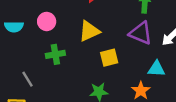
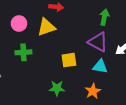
yellow triangle: (89, 31) -> (46, 27), moved
cyan triangle: (156, 69) -> (100, 66), moved

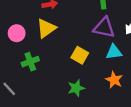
yellow square: (69, 60) -> (80, 55), turned -35

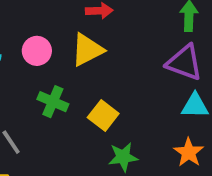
yellow square: (80, 55) -> (103, 116), moved
green cross: (30, 62) -> (53, 102), turned 35

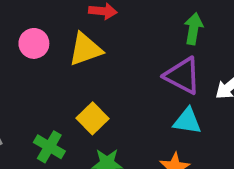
green cross: (53, 102) -> (49, 147), moved

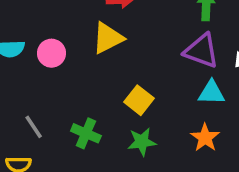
pink circle: (34, 43) -> (51, 53), moved
yellow square: (92, 118) -> (139, 100), moved

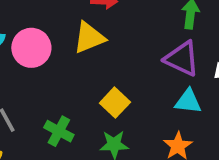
pink circle: (51, 53) -> (31, 48), size x1.4

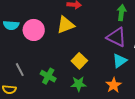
cyan triangle: (188, 101) -> (120, 61), turned -42

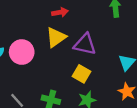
purple triangle: (116, 37) -> (85, 44), moved

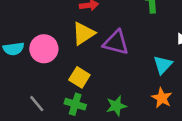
yellow square: (82, 74) -> (79, 77), moved

